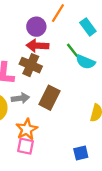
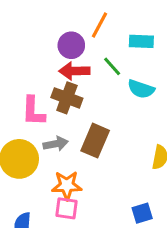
cyan rectangle: (88, 27) -> (141, 41), turned -48
green line: (72, 50) -> (112, 66), moved
orange star: (27, 129) -> (67, 185), turned 30

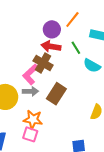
pink L-shape: (33, 111) -> (30, 74), moved, turned 35

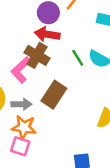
green line: (76, 48) -> (78, 58), moved
gray arrow: (30, 91) -> (21, 104), moved

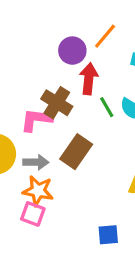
red arrow: (47, 34) -> (89, 79), moved, turned 85
pink L-shape: (21, 70) -> (36, 120), turned 48

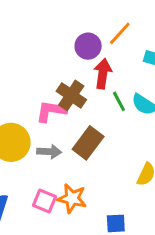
orange star: (38, 191) -> (72, 198), moved

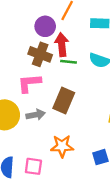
brown cross: (71, 95) -> (40, 54), moved
green line: (119, 101) -> (69, 62), moved, turned -42
pink square: (45, 201) -> (33, 166), moved

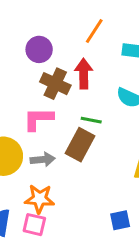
purple circle: (45, 26) -> (39, 49), moved
green line: (69, 62) -> (91, 120), moved
orange star: (62, 146) -> (39, 199), moved

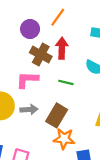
orange line: (94, 31) -> (58, 17), moved
brown rectangle: (80, 145) -> (57, 115), moved
orange star: (39, 199) -> (64, 139), moved

